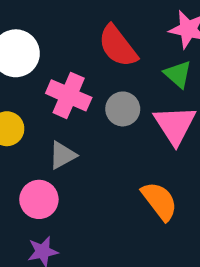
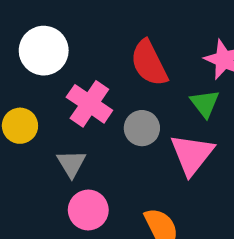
gray triangle: (62, 155) -> (71, 163), turned -44
pink circle: (39, 199) -> (88, 210), moved

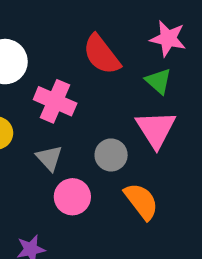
gray circle: (142, 128) -> (111, 155), moved

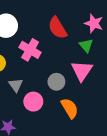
gray triangle: (49, 158) -> (16, 85), moved

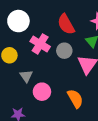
gray circle: (56, 82) -> (64, 51), moved

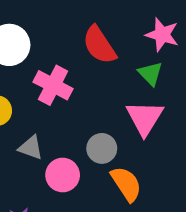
gray circle: (64, 51) -> (102, 148), moved
gray triangle: (26, 76) -> (31, 148), turned -32

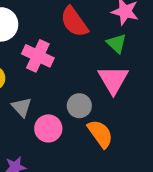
gray triangle: (31, 148) -> (22, 107), turned 30

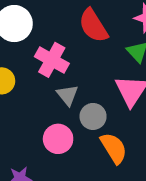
gray triangle: (22, 107) -> (67, 95), moved

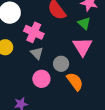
gray triangle: (67, 95) -> (37, 53), moved

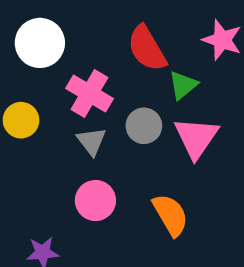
green triangle: (84, 23) -> (183, 85), moved, turned 32
gray circle: (61, 64) -> (144, 126), moved

